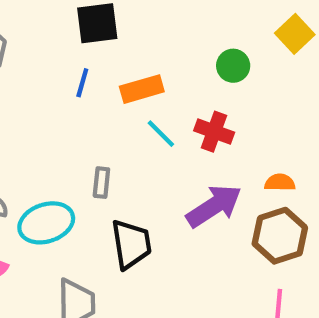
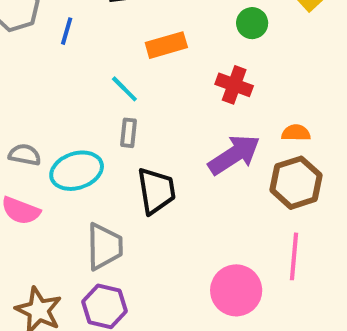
blue line: (82, 83) -> (67, 31), moved
cyan line: (161, 134) -> (124, 89), moved

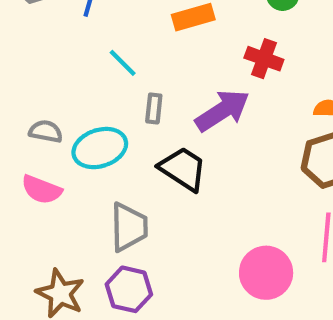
cyan line: (124, 89) -> (123, 63), moved
purple arrow: (234, 155) -> (222, 111), moved
black trapezoid: (156, 191) -> (183, 169), turned -48

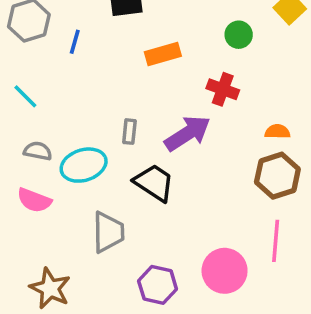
cyan line: (123, 63) -> (25, 96), moved
purple hexagon: (129, 289) -> (158, 285), moved

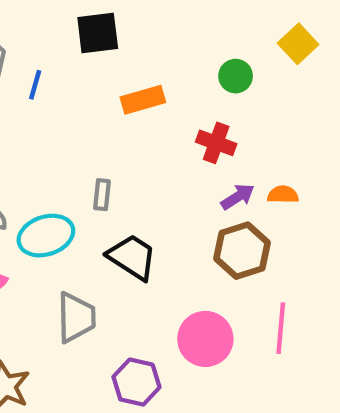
purple arrow: (188, 133) -> (238, 197), moved, size x0.6
brown hexagon: (277, 176) -> (242, 251), moved
pink circle: (225, 271) -> (205, 339), moved

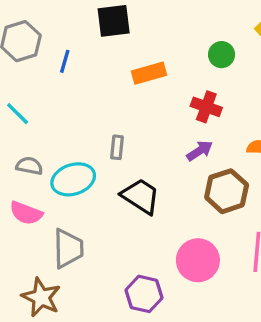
purple arrow: (238, 197) -> (200, 151), moved
gray trapezoid: (76, 317) -> (68, 248), moved

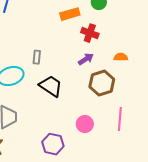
orange rectangle: (149, 73) -> (70, 14), moved
pink circle: (198, 260) -> (85, 124), size x0.7

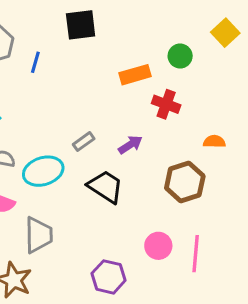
gray rectangle: (37, 57) -> (84, 142), turned 48
purple arrow: (86, 59) -> (130, 145), moved
pink line: (120, 119) -> (196, 254), moved

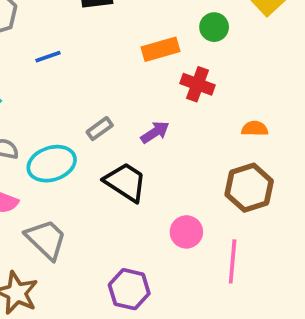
blue line: (35, 62) -> (48, 57), moved, turned 55
brown hexagon: (185, 182) -> (249, 188), moved
gray trapezoid: (39, 235) -> (46, 239), turned -45
pink circle: (158, 246) -> (186, 232), moved

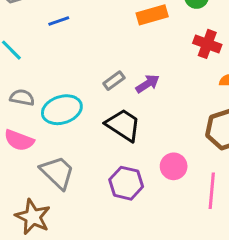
red cross: (197, 84) -> (207, 44), moved
gray rectangle: (100, 129) -> (114, 81), moved
purple hexagon: (129, 289) -> (126, 183), moved

